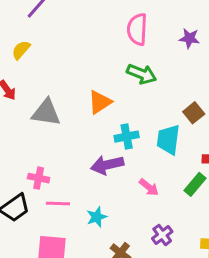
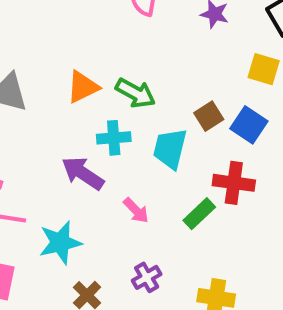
green arrow: (142, 74) -> (135, 93), moved
purple arrow: (107, 165) -> (83, 173), turned 40
cyan star: (97, 217) -> (60, 243), size x1.5

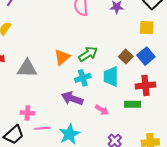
green arrow: (135, 93) -> (88, 54), turned -48
blue square: (249, 125) -> (146, 56), turned 30
green rectangle: (199, 214) -> (133, 104), turned 56

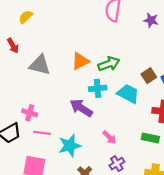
cyan trapezoid: (111, 76) -> (128, 94), turned 105
green rectangle: (133, 104) -> (150, 138), moved
pink arrow: (102, 110) -> (109, 137), moved

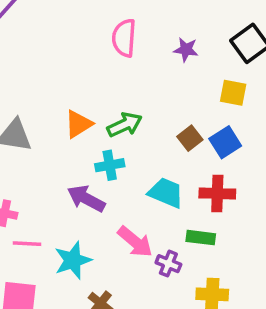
cyan trapezoid: (128, 94) -> (166, 193), moved
pink arrow: (109, 137) -> (135, 242), size x1.5
purple cross: (117, 164) -> (168, 264), moved, turned -32

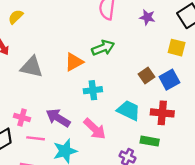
green arrow: (125, 125) -> (103, 48), moved
purple arrow: (86, 199) -> (58, 118), moved
pink arrow: (135, 242) -> (95, 129), moved

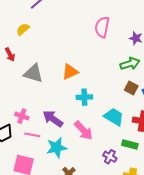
green arrow: (103, 48) -> (130, 64), moved
brown square: (146, 76) -> (131, 88), turned -32

